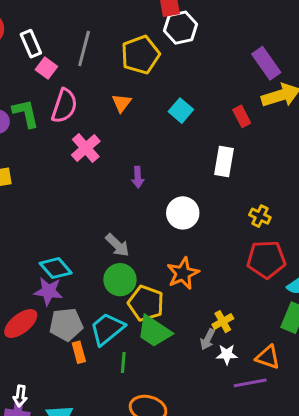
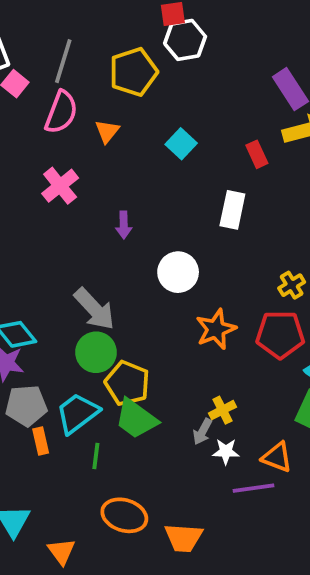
pink semicircle: (64, 106) -> (61, 112), moved
yellow cross: (260, 216) -> (292, 285), moved, turned 30
gray arrow: (117, 245) -> (95, 309), size x1.4
orange star: (183, 273) -> (216, 329), moved

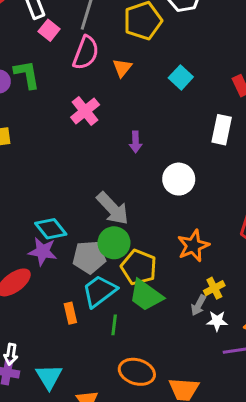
orange star: (216, 329) -> (193, 246), moved
gray pentagon: (26, 406) -> (89, 257), moved

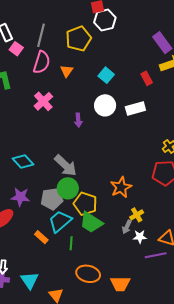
white rectangle: (222, 130) -> (135, 109), turned 66
white circle: (179, 179) -> (105, 105), moved
cyan diamond: (51, 229) -> (23, 162), moved
orange rectangle: (70, 313) -> (41, 237), turned -32

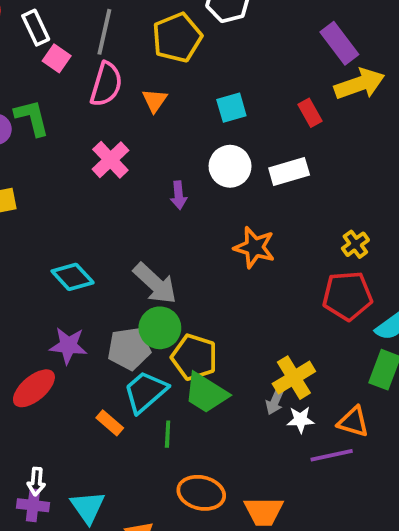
cyan square: (106, 75) -> (231, 108), turned 35
orange star: (121, 187) -> (254, 247), moved, turned -30
yellow cross: (137, 215) -> (294, 378), size x1.5

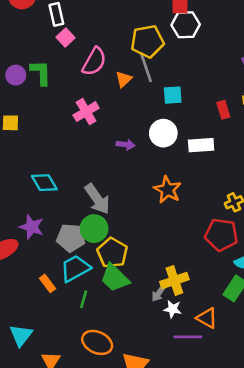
gray line: (104, 32) -> (146, 67), moved, turned -44
purple arrow: (179, 195) -> (125, 145), turned -90

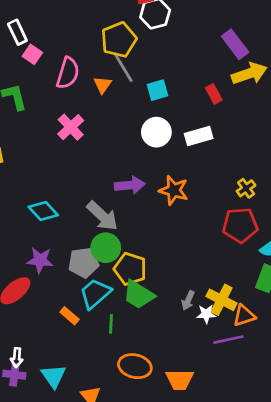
purple arrow: (125, 145) -> (130, 185), moved, size x1.5
yellow cross: (174, 281) -> (221, 300), moved, turned -32
orange triangle: (207, 318) -> (244, 316), turned -35

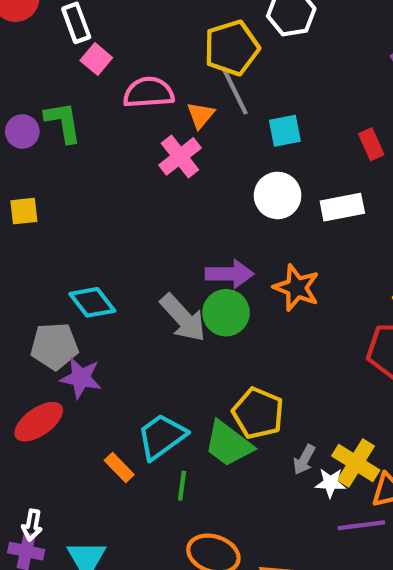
pink semicircle: (68, 73) -> (149, 92), turned -116
pink cross: (71, 127) -> (180, 156), moved
green circle: (106, 248) -> (226, 313), moved
gray pentagon: (84, 263) -> (54, 346), moved
yellow pentagon: (130, 269) -> (258, 413), moved

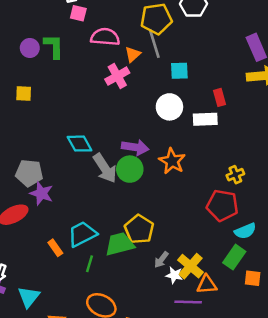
pink square: (96, 59) -> (78, 13), turned -35
red rectangle: (371, 144) -> (220, 97), moved
cyan diamond: (92, 302) -> (79, 144), moved
green trapezoid: (228, 444) -> (120, 244), turned 120

